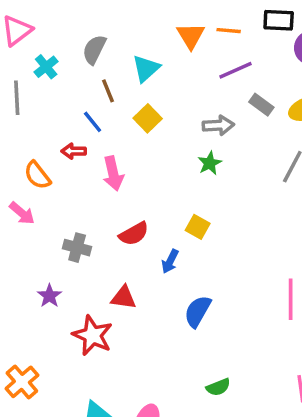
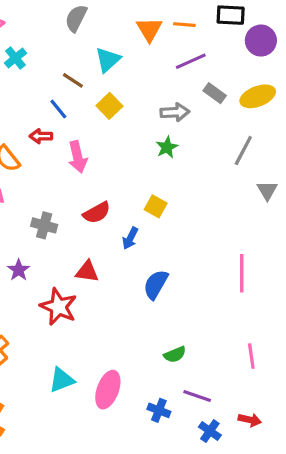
gray semicircle: (94, 50) -> (76, 18), moved
brown line: (108, 91) -> (73, 80), turned -35

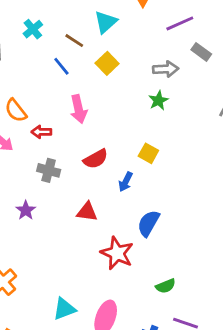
cyan cross: (15, 58) -> (33, 29), moved
red arrow: (41, 136) -> (41, 132), moved
red star: (58, 307) -> (117, 253), moved

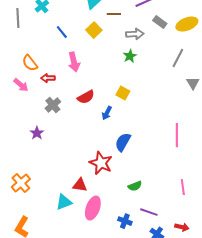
brown line: (74, 41) -> (114, 14), moved, turned -32
gray cross: (49, 170) -> (53, 105), turned 35
red triangle: (87, 212) -> (80, 185), moved

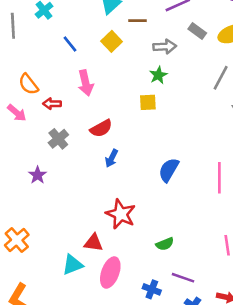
yellow square: (123, 93) -> (148, 102), moved, turned -32
blue arrow: (107, 113) -> (112, 158), moved
blue semicircle: (123, 142) -> (169, 170), moved

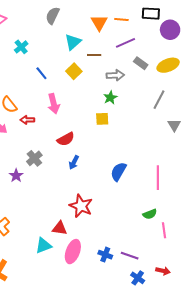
gray cross: (58, 139) -> (34, 158), moved
green semicircle: (165, 244) -> (150, 214), moved
blue cross: (152, 289) -> (105, 255), moved

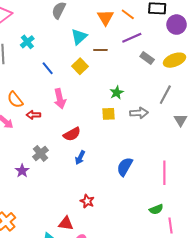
orange line: (121, 20) -> (128, 14), turned 32
gray arrow: (115, 75) -> (139, 113), moved
red star: (81, 206) -> (87, 201), size x0.6

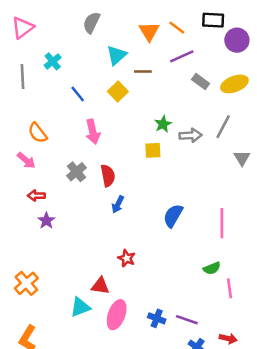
gray arrow: (139, 113) -> (191, 135), moved
red arrow: (33, 115) -> (36, 196), moved
red semicircle: (72, 134) -> (108, 176), turned -72
gray cross: (40, 153) -> (76, 172), moved

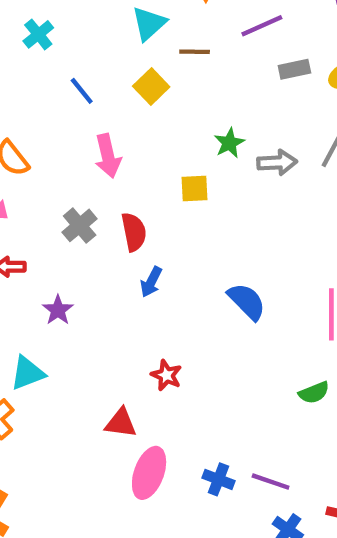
gray rectangle: (201, 81) -> (294, 69), turned -48
yellow square: (153, 150) -> (195, 189), moved
blue semicircle: (173, 216) -> (247, 301), turned 105
purple star: (46, 221) -> (58, 310), moved
cyan triangle: (80, 307) -> (27, 373), moved

